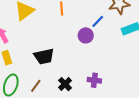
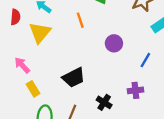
blue line: (98, 21) -> (145, 60), moved

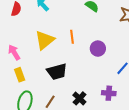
orange line: (80, 20) -> (72, 37), moved
yellow triangle: (40, 33) -> (45, 40), moved

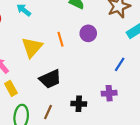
purple circle: (98, 49) -> (88, 33), moved
black cross: (79, 98) -> (79, 104), turned -32

